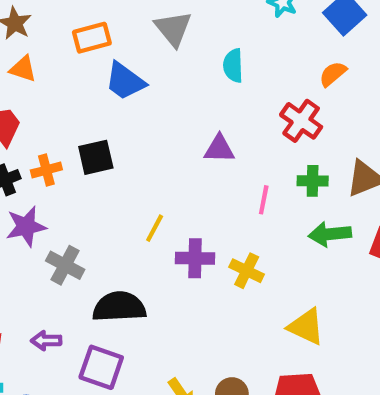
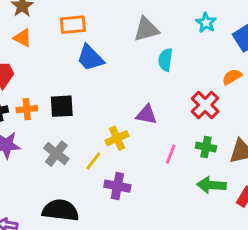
gray triangle: (173, 29) -> (146, 29), moved, turned 44
gray cross: (65, 265) -> (56, 154), moved
yellow cross: (247, 271) -> (117, 138), moved, turned 30

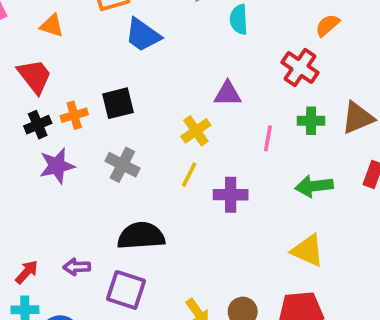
yellow line: (93, 161) -> (189, 175), moved
green arrow: (212, 185) -> (314, 186), moved
purple cross: (117, 186) -> (231, 195), moved

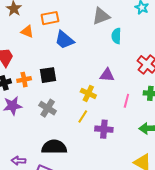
orange triangle: (52, 26) -> (27, 31), moved
yellow cross: (196, 131) -> (88, 93), turned -35

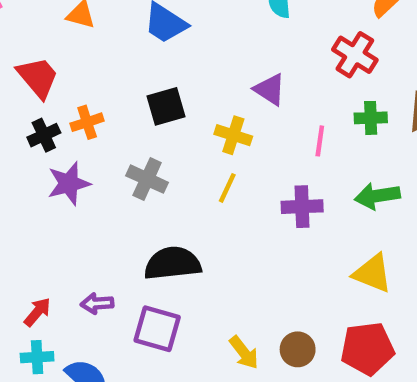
black square: (48, 75) -> (166, 106), moved
purple triangle: (107, 75) -> (270, 89), turned 35
purple cross: (104, 129) -> (302, 207), moved

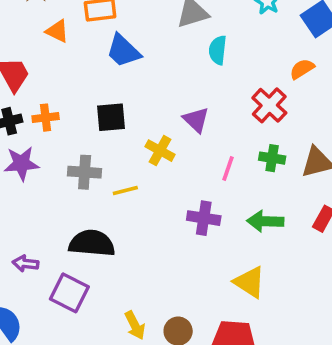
gray cross: (147, 179) -> (85, 172), turned -32
yellow line: (227, 188) -> (125, 191), moved, turned 40

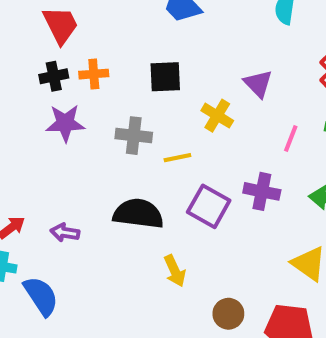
purple square: (69, 293) -> (209, 206), moved
yellow arrow: (135, 325) -> (175, 271), moved

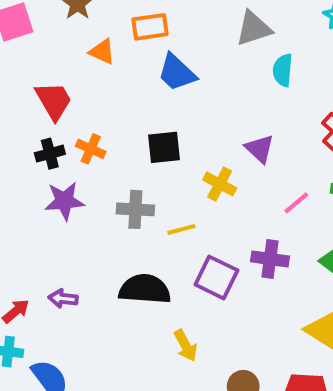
orange cross: (94, 74) -> (91, 149), turned 32
pink line: (291, 138) -> (296, 203), turned 32
purple arrow: (65, 233) -> (63, 299), moved

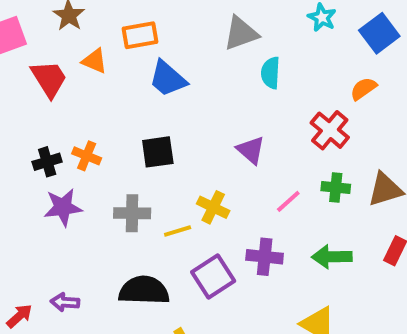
red trapezoid: (54, 101) -> (49, 79), moved
yellow cross: (220, 184) -> (213, 207), moved
purple square: (216, 277) -> (213, 276), turned 33

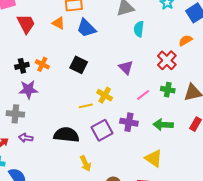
orange triangle: (95, 61) -> (58, 23), moved
black square: (158, 152) -> (79, 65), turned 30
gray cross: (132, 213) -> (15, 114), moved

